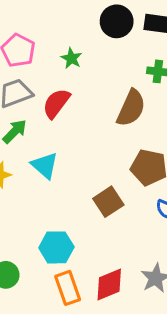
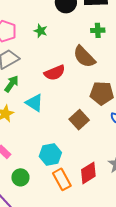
red semicircle: (56, 103) -> (55, 73), moved, turned -140
brown semicircle: (131, 108) -> (84, 57), turned 120

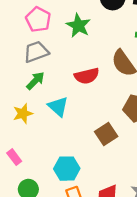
green star: (41, 31) -> (78, 26), size x1.5

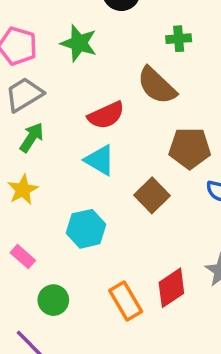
cyan triangle: (58, 107) -> (100, 160), moved
cyan hexagon: (67, 169) -> (86, 229), moved

